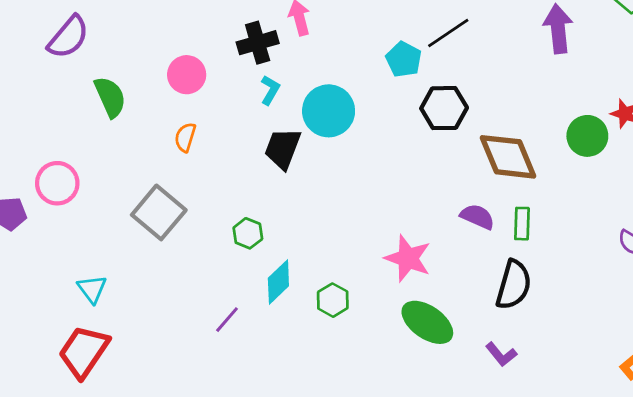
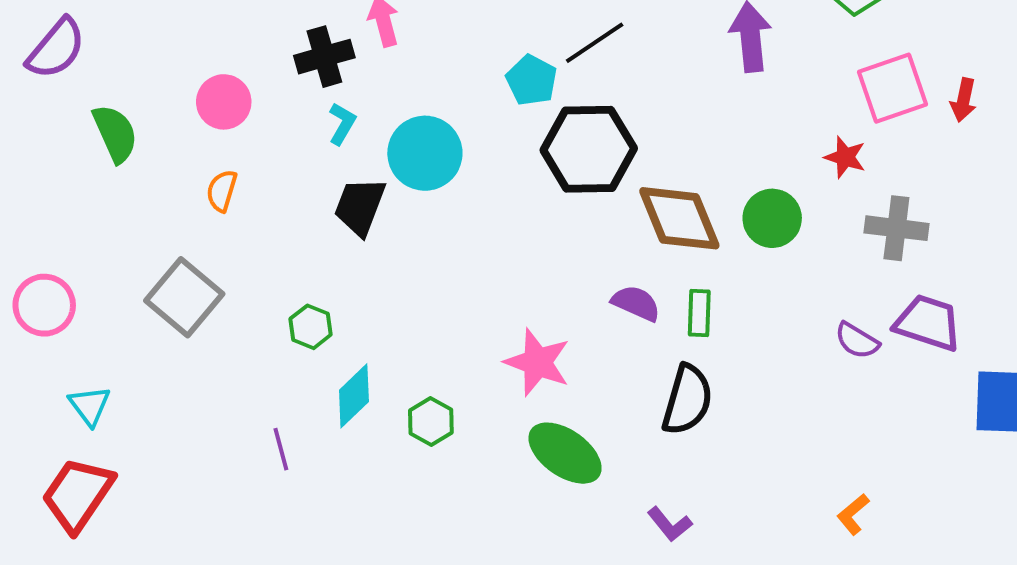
black hexagon: (444, 108) -> (589, 149), size x1.4
green circle: (587, 136) -> (772, 218), moved
pink circle: (57, 183) -> (44, 305), moved
purple line: (227, 320) -> (281, 449), turned -56
purple L-shape: (501, 354) -> (670, 524), moved

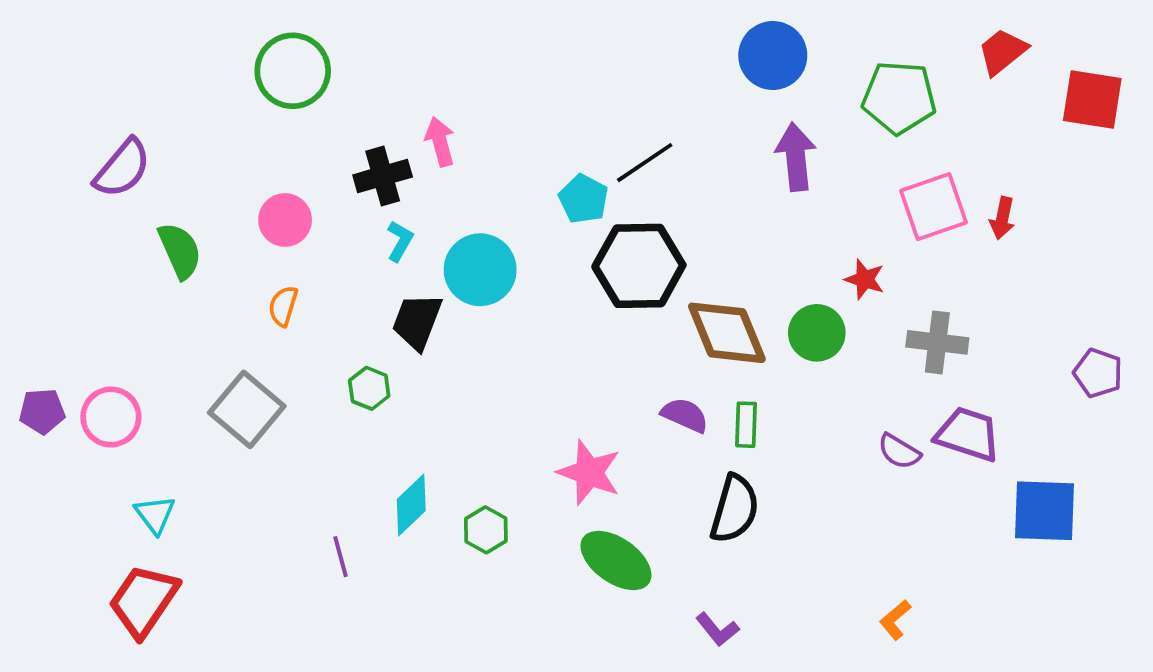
red star: (845, 157) -> (865, 279), moved
green hexagon: (311, 327) -> (369, 388), moved

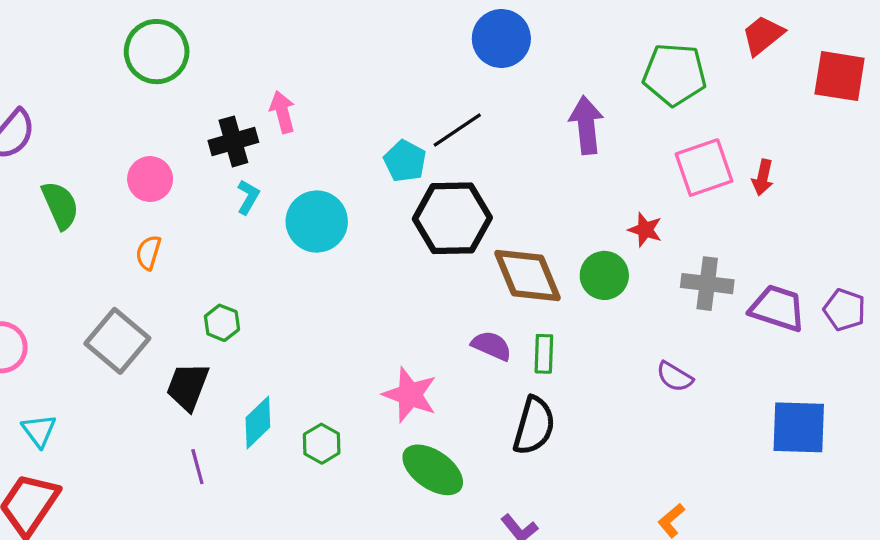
blue circle: (773, 55) -> (501, 38), moved
black trapezoid: (417, 321) -> (188, 387), moved
purple trapezoid: (968, 434) -> (778, 308), moved

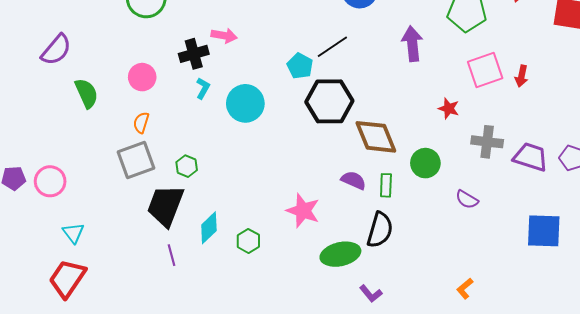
pink arrow: (282, 112) -> (224, 36), turned 115
green circle: (604, 275) -> (425, 163), moved
gray square: (117, 341) -> (136, 160), moved, turned 30
black trapezoid: (188, 387) -> (165, 206), size x1.4
green ellipse: (433, 470) -> (340, 254), moved, turned -48

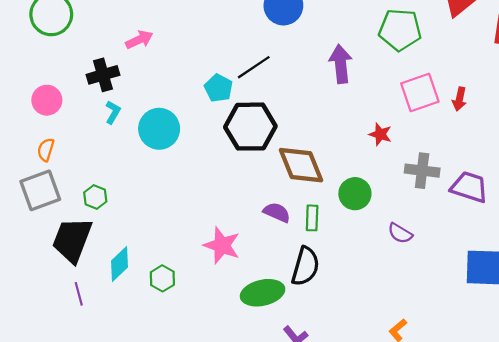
pink arrow: (224, 36) -> (139, 40), moved, turned -35

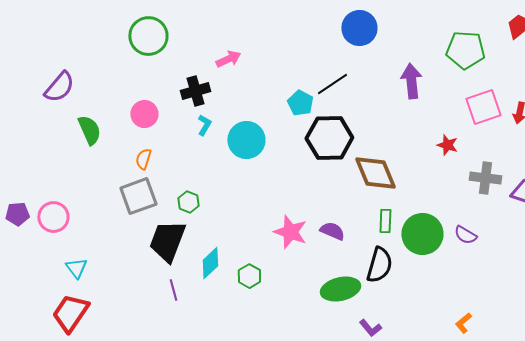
green circle: (355, 194) -> (422, 234), moved, size x1.4
purple semicircle: (277, 212) -> (332, 231), moved
pink star: (222, 245) -> (290, 232), moved

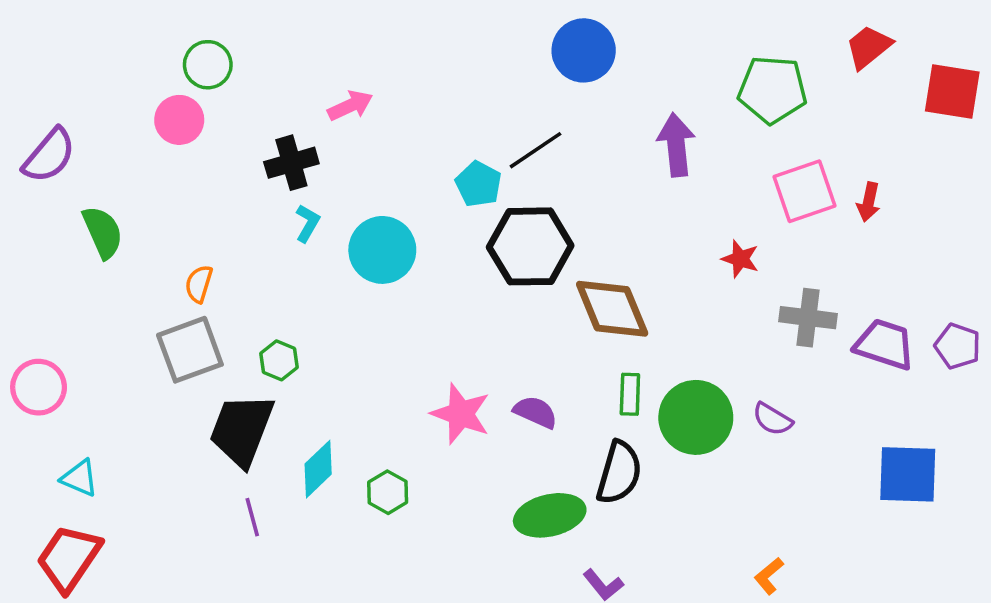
green circle: (148, 36) -> (208, 65), size x0.7
pink circle: (144, 114) -> (179, 120), moved
cyan triangle: (76, 268) -> (80, 478), turned -30

